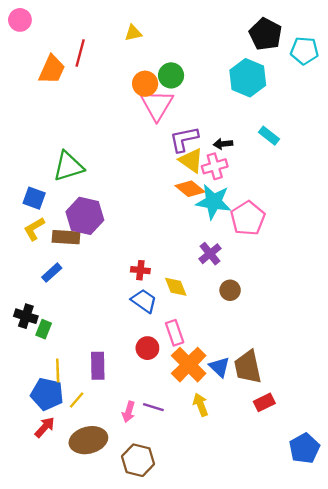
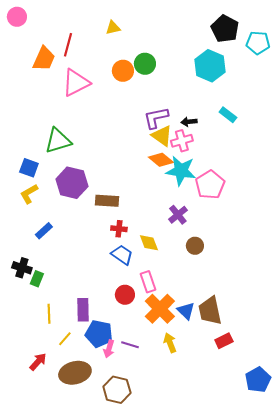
pink triangle: (157, 105) -> (76, 83), moved, turned 32
brown rectangle: (66, 237) -> (107, 201), moved
blue pentagon: (47, 394) -> (99, 334), moved

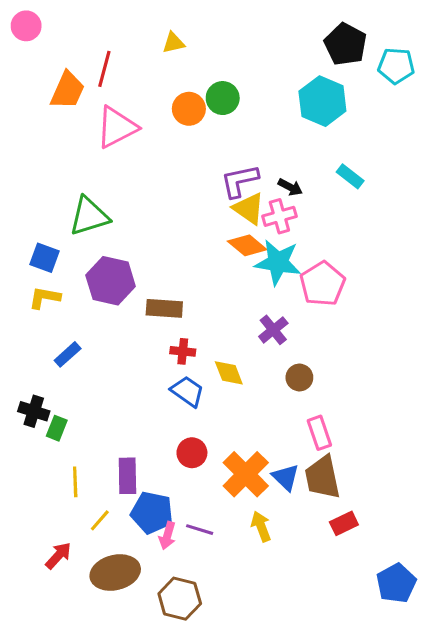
black arrow: (189, 122) -> (290, 187), turned -147
yellow L-shape: (29, 194) -> (45, 298), turned 40
pink rectangle: (148, 282) -> (319, 433), moved

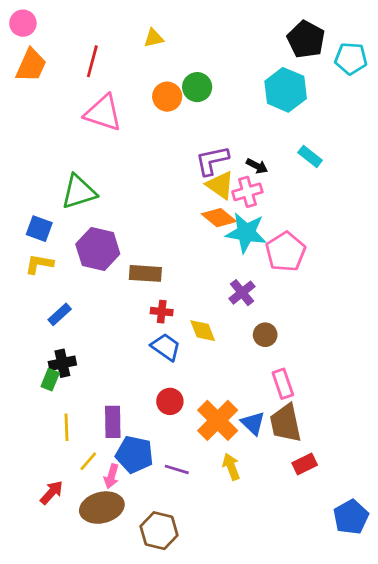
orange trapezoid: (68, 90) -> (31, 65), moved
pink triangle: (117, 127) -> (103, 113), turned 45
black cross: (34, 411) -> (62, 363), moved, turned -30
pink arrow: (167, 536) -> (111, 476), moved

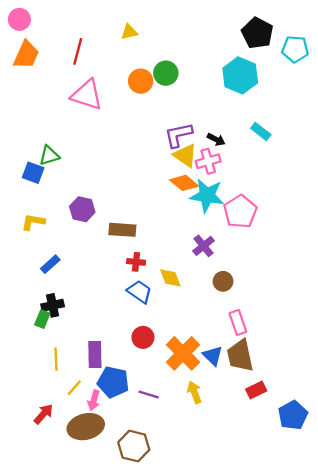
green triangle: (79, 192) -> (49, 155), moved, size x0.7
blue square: (39, 229) -> (33, 173), moved
purple hexagon: (98, 249) -> (82, 209), size x0.7
blue pentagon: (351, 517) -> (293, 415), moved

